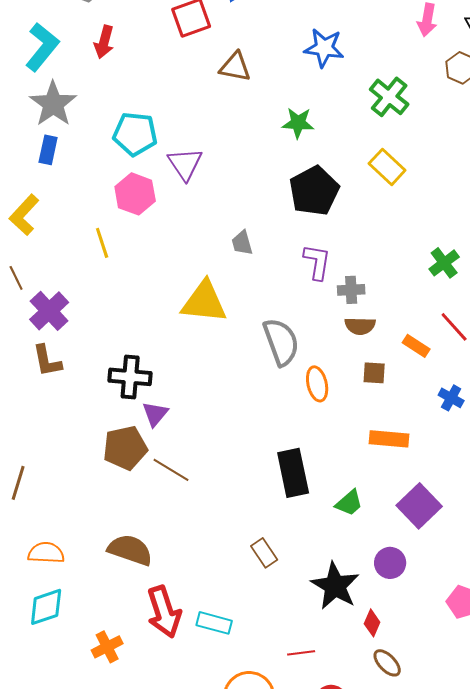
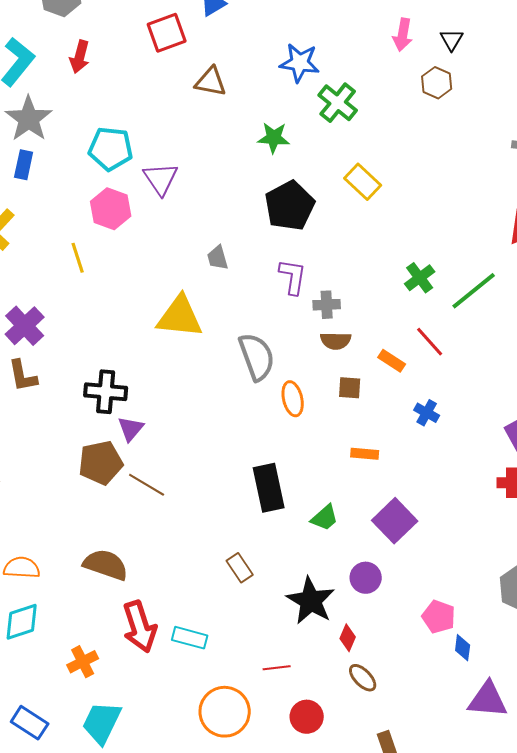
green cross: (389, 97) -> (338, 103), moved
orange rectangle: (389, 439) -> (365, 454), size x0.7

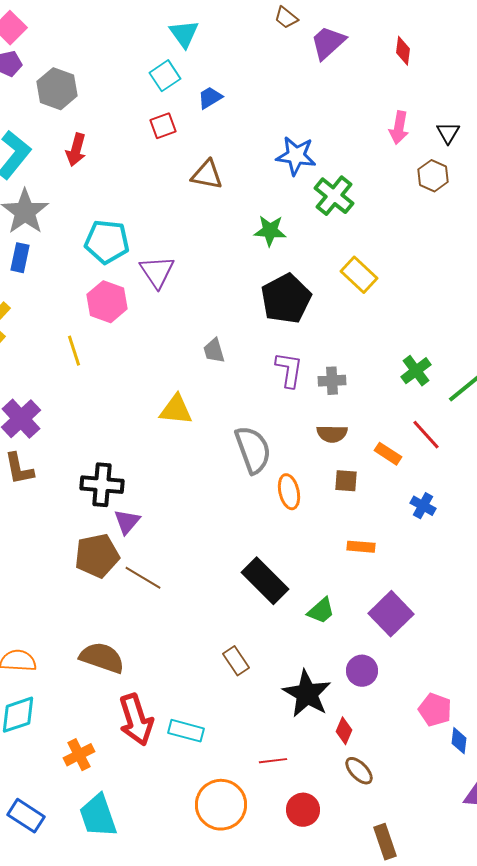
red square: (167, 33) -> (163, 126), size x0.7
gray cross: (327, 305) -> (332, 381), moved
yellow triangle: (180, 317) -> (176, 410), size x0.7
black rectangle: (269, 488) -> (265, 581), turned -33
cyan trapezoid: (102, 723) -> (98, 816), turned -45

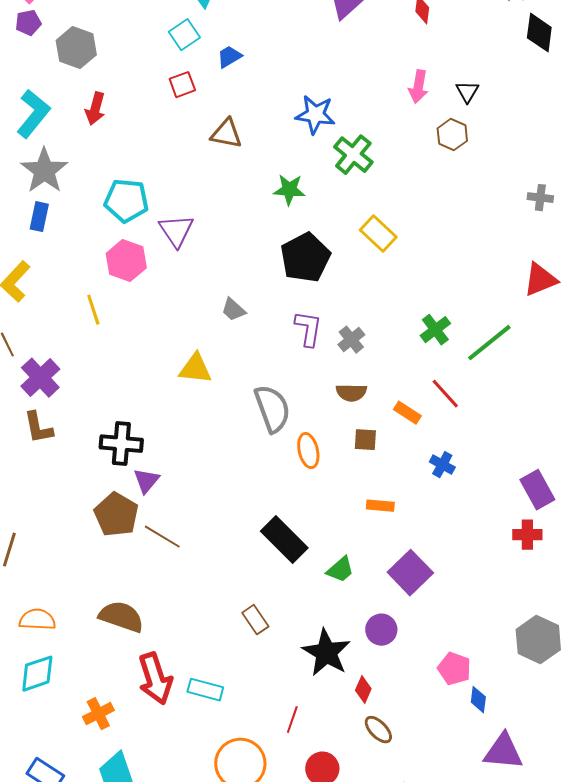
gray trapezoid: (214, 351) -> (233, 310), turned -32
gray cross: (332, 381) -> (351, 340), turned -36
brown pentagon: (97, 556) -> (116, 515), turned -30
red line: (273, 761) -> (292, 720), turned -64

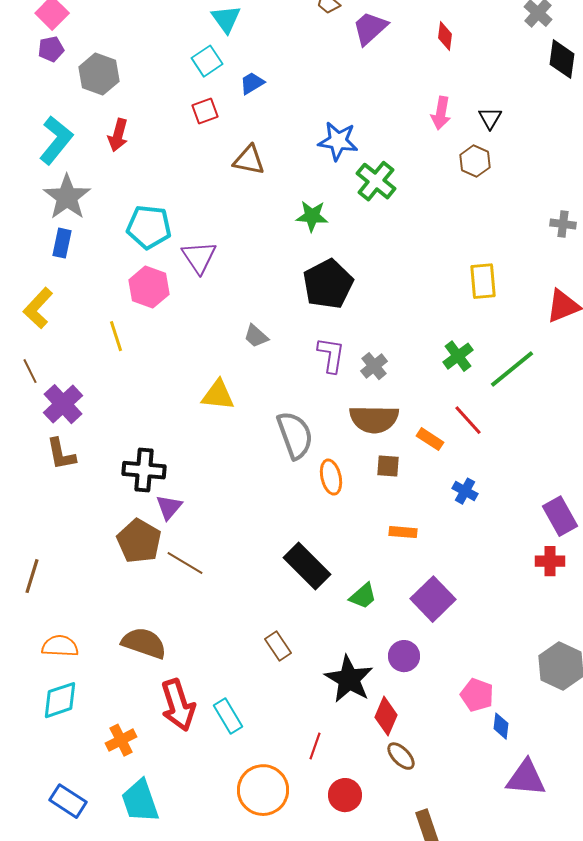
yellow rectangle: (378, 234) -> (483, 281), moved, turned 42
brown semicircle: (351, 393) -> (374, 419), size x1.6
cyan rectangle: (205, 690) -> (228, 716), turned 44
red diamond: (363, 690) -> (386, 716), size x1.4

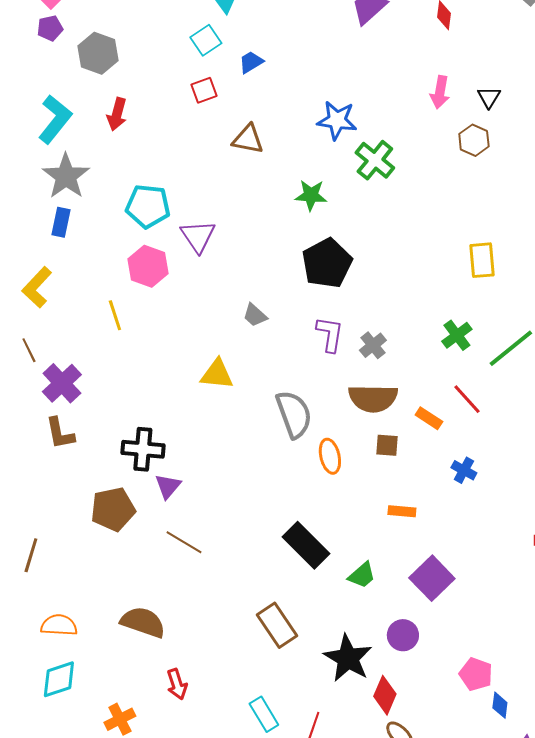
brown pentagon: (139, 541) -> (113, 509), moved, turned 30
brown rectangle: (278, 646) -> (277, 625), size x1.5
red arrow: (178, 705) -> (177, 684), size x0.6
cyan rectangle: (228, 716) -> (264, 714), moved

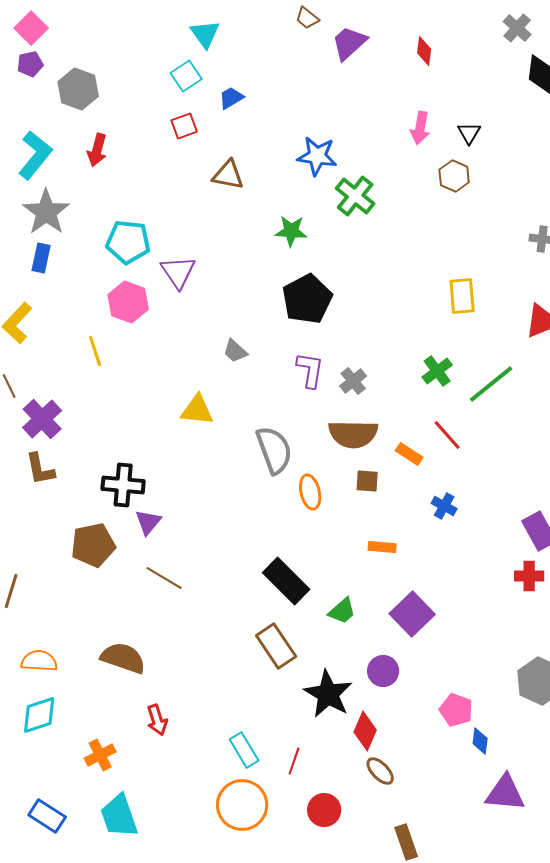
brown rectangle: (277, 625) -> (276, 646), moved

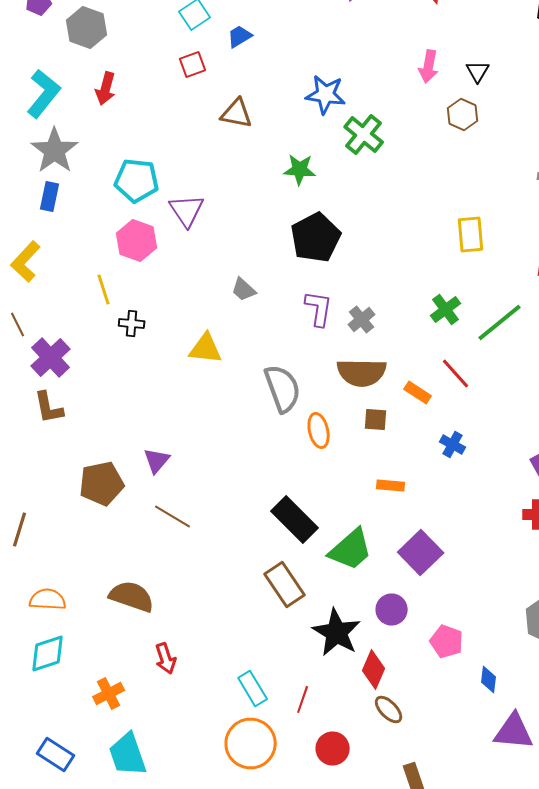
black cross: (123, 485) -> (132, 324), moved, size x0.6
green trapezoid: (342, 611) -> (351, 550), size x1.6
pink pentagon: (456, 710) -> (447, 642), moved

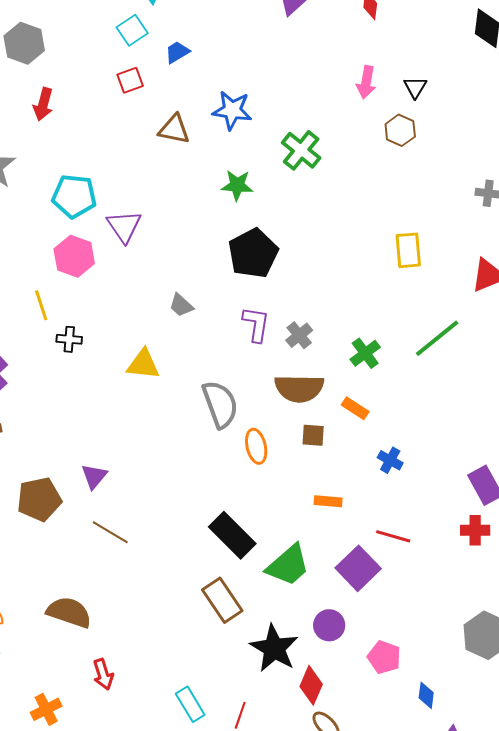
blue star: (326, 94) -> (232, 110), moved
green cross: (446, 310) -> (365, 353), moved
red line: (456, 374) -> (393, 536), moved, turned -32

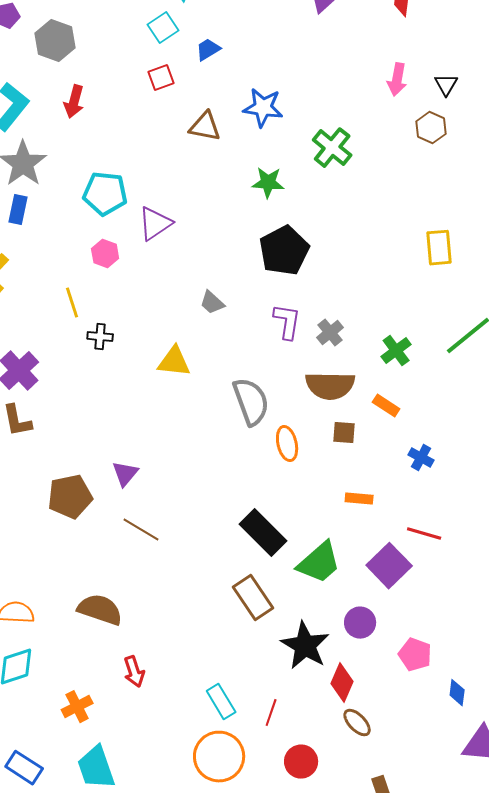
purple triangle: (124, 226) -> (155, 224), turned 30
pink hexagon: (74, 256) -> (105, 254), size x0.7

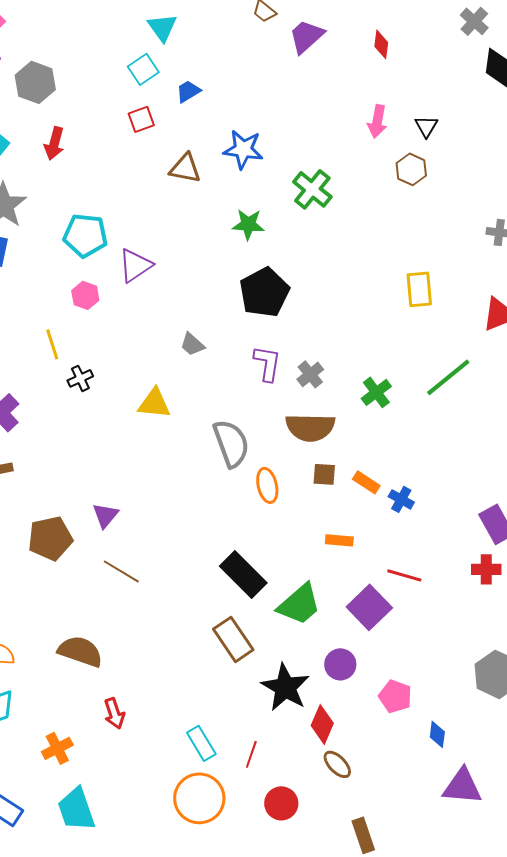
black cross: (100, 337) -> (80, 378), turned -30
orange rectangle: (386, 406) -> (366, 482), moved

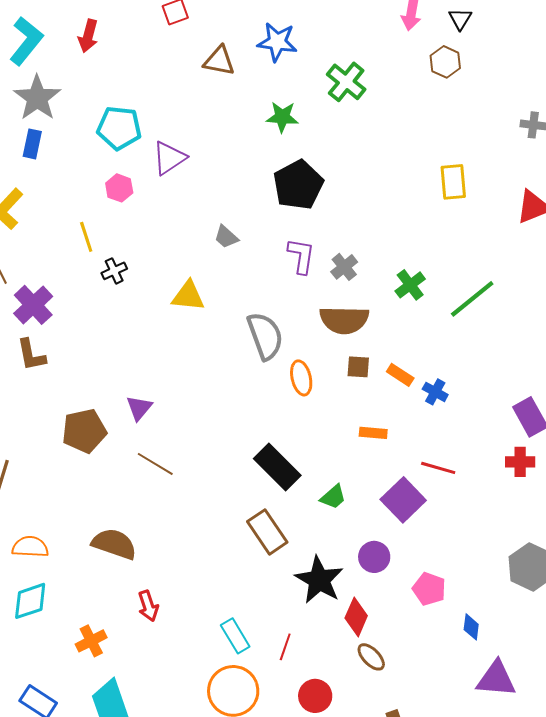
green line: (448, 377) -> (472, 299), moved
green trapezoid: (299, 604) -> (333, 497), size x0.6

